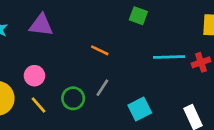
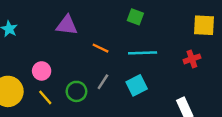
purple triangle: (41, 25) -> (67, 25), moved
cyan line: (169, 57) -> (143, 53), moved
cyan square: (140, 109) -> (137, 85), moved

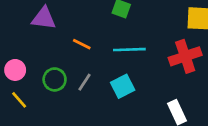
red cross: (192, 59) -> (185, 56), size x1.6
green circle: (76, 91) -> (55, 79), moved

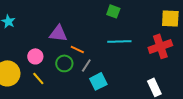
purple triangle: (44, 18) -> (58, 33), moved
orange line: (82, 44) -> (77, 49), moved
cyan square: (123, 86) -> (98, 81), moved

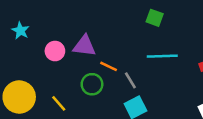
pink circle: (35, 56) -> (55, 51), moved
gray line: (86, 65) -> (130, 80), moved, turned -64

